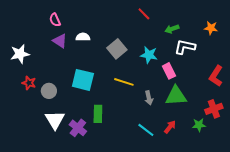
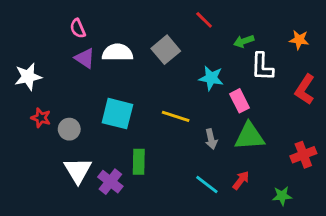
white semicircle: (83, 37) -> (117, 53), size x1.5
white L-shape: (185, 47) -> (262, 67), turned -100
gray square: (117, 49) -> (166, 50), moved
red L-shape: (216, 76) -> (305, 89), moved
green star: (199, 125) -> (282, 196), moved

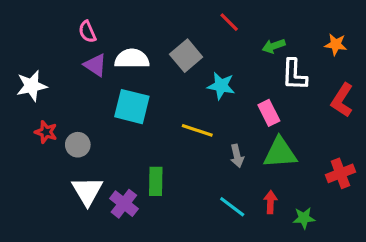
cyan star: (211, 78) -> (221, 86), moved
cyan square: (117, 114) -> (132, 107), moved
red arrow: (241, 180) -> (270, 202), turned -36
green star: (282, 196) -> (304, 218), moved

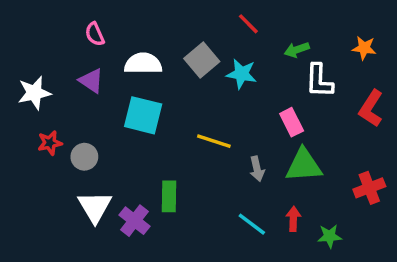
purple triangle: (95, 65) -> (91, 81), moved
cyan star: (221, 86) -> (242, 74), moved
red star: (46, 132) -> (50, 143), turned -30

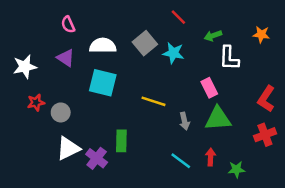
red L-shape: (371, 108) -> (266, 99), moved
white triangle: (95, 207) -> (68, 148), turned 35

